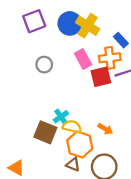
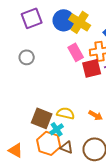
gray circle: (44, 65) -> (27, 57), moved
cyan cross: (61, 117) -> (57, 129), moved
orange hexagon: (80, 144) -> (49, 143), moved

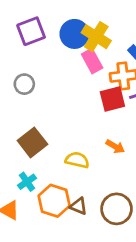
pink rectangle: (76, 52) -> (92, 61), moved
orange arrow: (96, 115) -> (115, 146), moved
brown square: (42, 118) -> (32, 142), moved, turned 30
cyan cross: (57, 129) -> (27, 182), moved

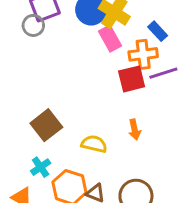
gray circle: (24, 84) -> (33, 25), moved
orange arrow: (115, 146) -> (135, 130), turned 48

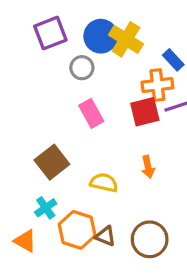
gray circle: (33, 25) -> (82, 68), moved
pink rectangle: (110, 38) -> (91, 113), moved

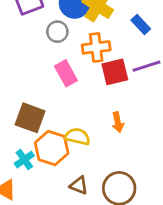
orange cross: (157, 85) -> (96, 47), moved
brown square: (52, 162) -> (30, 118), turned -32
orange hexagon: (77, 230) -> (52, 148), moved

